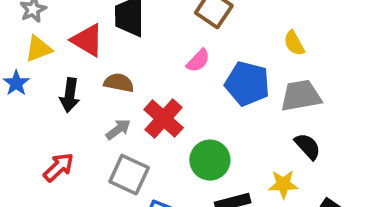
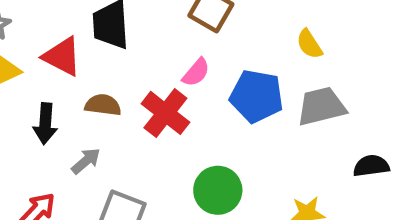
red cross: (164, 119) -> (165, 113), moved
gray arrow: (118, 129) -> (86, 161), moved
black semicircle: (308, 146) -> (371, 166), moved, turned -52

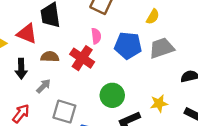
yellow semicircle: (309, 44) -> (153, 17), turned -112
pink semicircle: (196, 72) -> (96, 36), turned -42

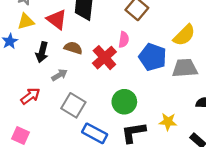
yellow semicircle: (153, 17) -> (184, 35), size x1.5

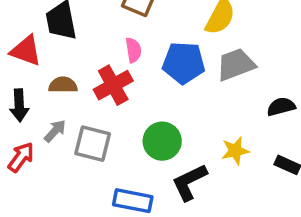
red cross: (104, 58) -> (113, 85), turned 30
red arrow: (30, 96) -> (21, 157), moved
gray square: (73, 105) -> (93, 144), moved

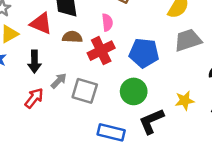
pink semicircle: (133, 50) -> (107, 22), moved
blue pentagon: (184, 63) -> (144, 53), moved
brown semicircle: (63, 85) -> (72, 37), moved

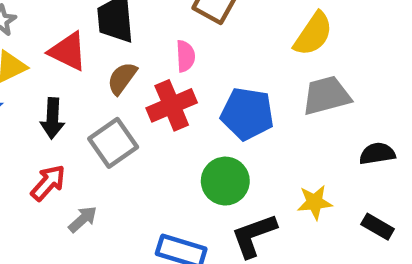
brown semicircle: (72, 37) -> (122, 78), turned -60
gray arrow: (59, 81) -> (83, 219), moved
gray square: (85, 91) -> (113, 143), moved, turned 35

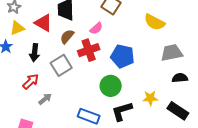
yellow semicircle: (313, 34) -> (154, 22), turned 80
pink semicircle: (185, 56) -> (96, 28), turned 48
gray trapezoid: (326, 96) -> (172, 53), moved
black rectangle: (378, 227) -> (178, 111), size x1.5

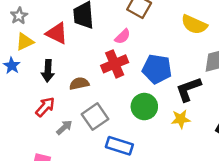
brown semicircle: (67, 37) -> (79, 84), moved, turned 42
gray square: (61, 65) -> (95, 117), moved
yellow star: (150, 98) -> (181, 119), moved
black L-shape: (122, 111) -> (189, 89), moved

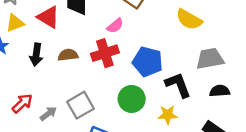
brown semicircle: (79, 84) -> (68, 55), moved
black L-shape: (189, 89) -> (178, 85), turned 84
red arrow: (45, 107) -> (22, 103), moved

